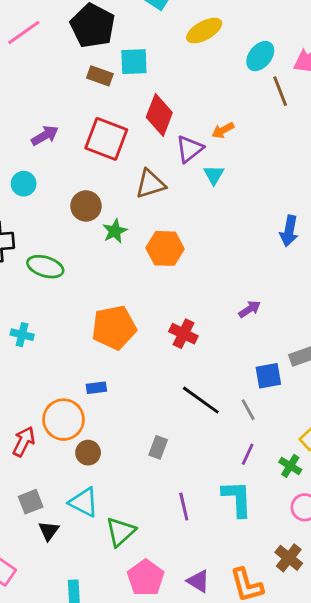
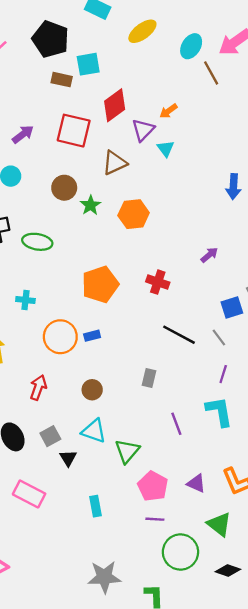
red diamond: (159, 115) -> (115, 105), turned 40
orange circle: (64, 420) -> (60, 337), moved

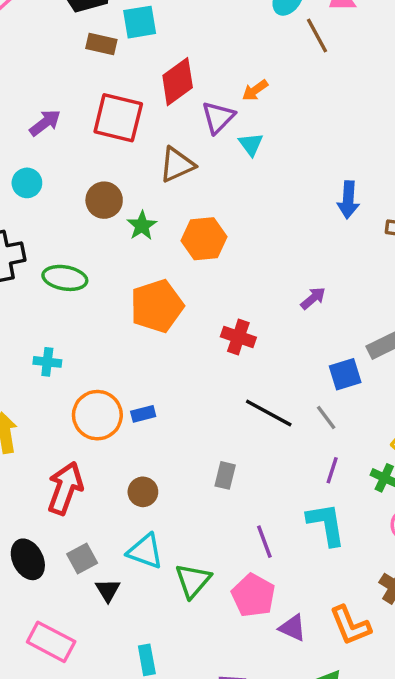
orange pentagon: (100, 284) -> (157, 306), moved
red arrow: (38, 387) -> (65, 488), size x1.4
pink pentagon: (153, 486) -> (253, 595), moved

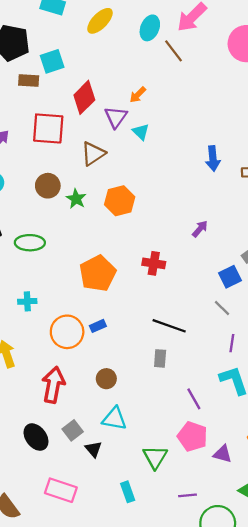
orange pentagon: (157, 306) -> (98, 273), moved
black line: (269, 413) -> (169, 326), moved
green triangle: (193, 581) -> (155, 457), moved

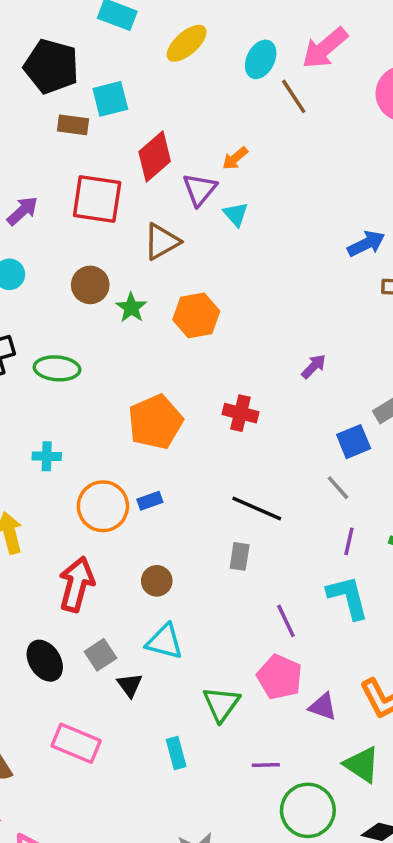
blue arrow: (213, 158) -> (366, 244), moved, turned -115

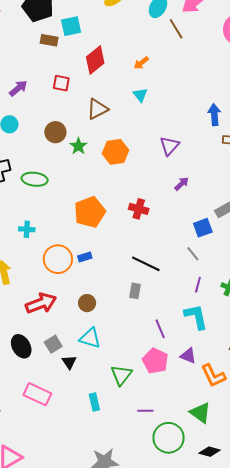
purple triangle: (200, 189) -> (169, 146), moved
red square: (97, 199) -> (61, 83), size x0.6
blue arrow: (366, 244) -> (214, 115), turned -70
red arrow: (77, 584) -> (41, 303), turned 52
purple triangle: (323, 707) -> (188, 356), moved

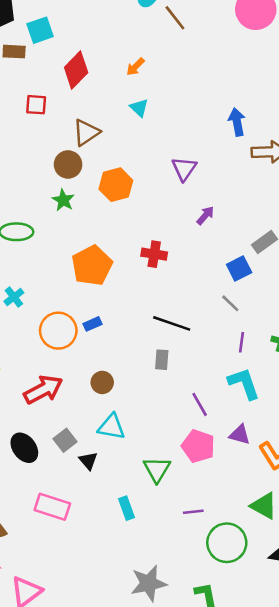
brown circle: (55, 132) -> (68, 164), moved
green star: (78, 146) -> (63, 200), moved
cyan cross: (27, 229) -> (14, 297), turned -35

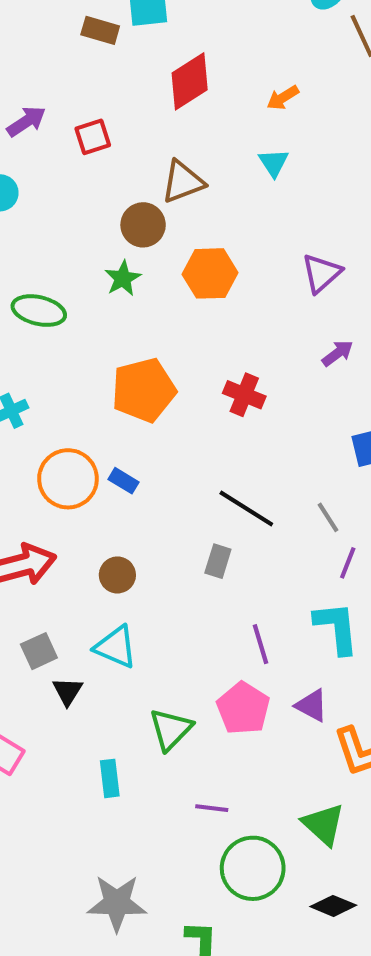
red square: (36, 105) -> (93, 137), moved, turned -35
gray line: (230, 303) -> (328, 517), moved
blue rectangle: (93, 324) -> (124, 481), turned 42

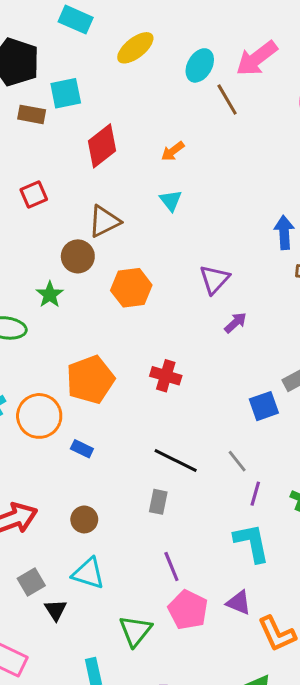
green star: (123, 278) -> (50, 295), moved
purple arrow: (338, 353) -> (236, 323), moved
orange circle: (68, 479) -> (39, 416), moved
purple line: (261, 644) -> (171, 567), moved

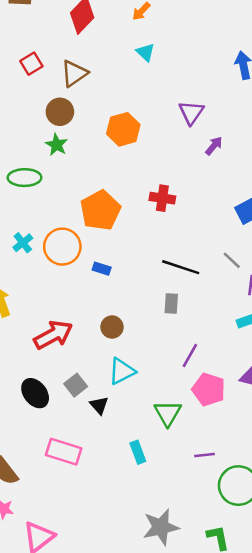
brown triangle: (104, 221) -> (74, 73), moved
brown circle: (78, 256) -> (60, 112), moved
purple line: (171, 567) -> (190, 356), turned 60
cyan triangle: (88, 573) -> (122, 371), turned -36

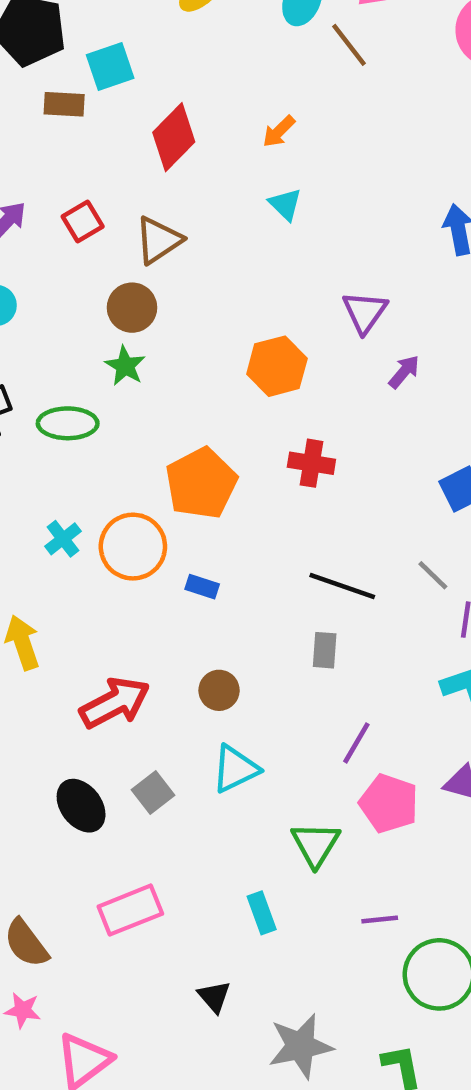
orange hexagon: (123, 129) -> (277, 366), moved
black triangle: (99, 405) -> (214, 997), moved
pink rectangle: (64, 452) -> (130, 910), turned -40

